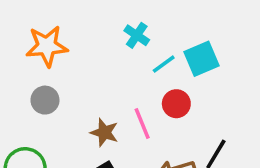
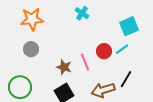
cyan square: (202, 59) -> (129, 26), moved
cyan line: (164, 64) -> (122, 49), moved

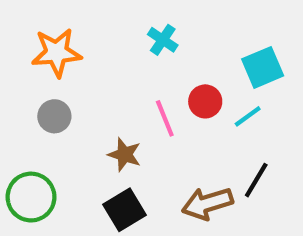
red circle: (104, 51) -> (205, 101), moved
pink line: (85, 62) -> (165, 118), moved

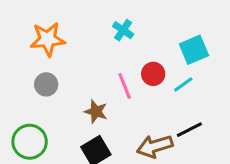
black line: (256, 180) -> (189, 130), turned 32

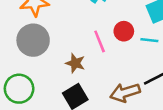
gray circle: (46, 84) -> (33, 40), size x1.6
cyan line: (183, 84) -> (149, 40), turned 42

